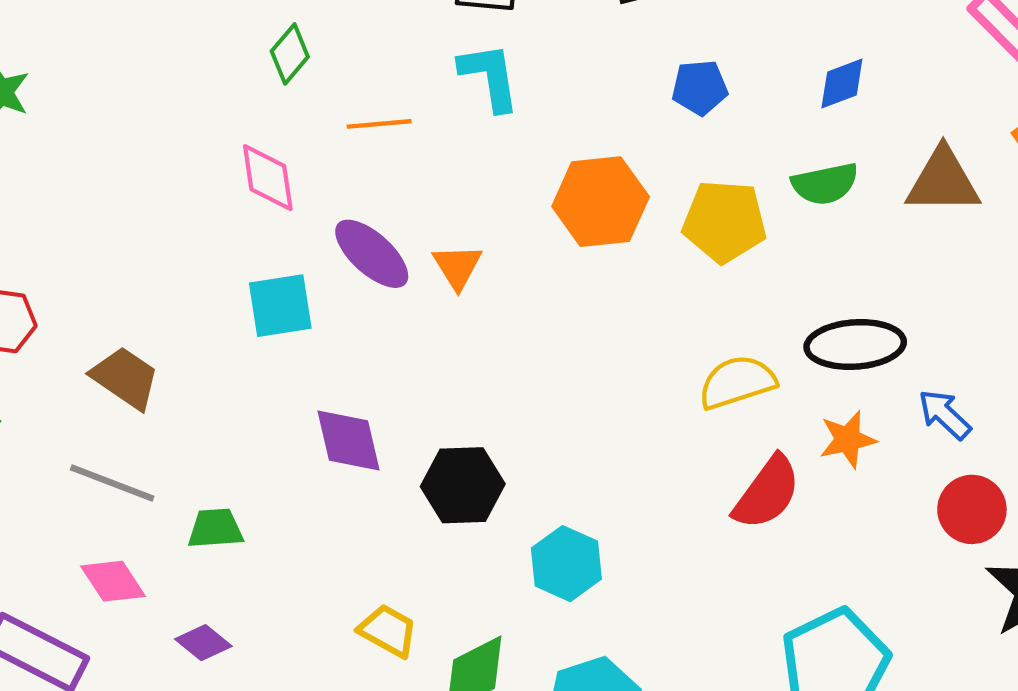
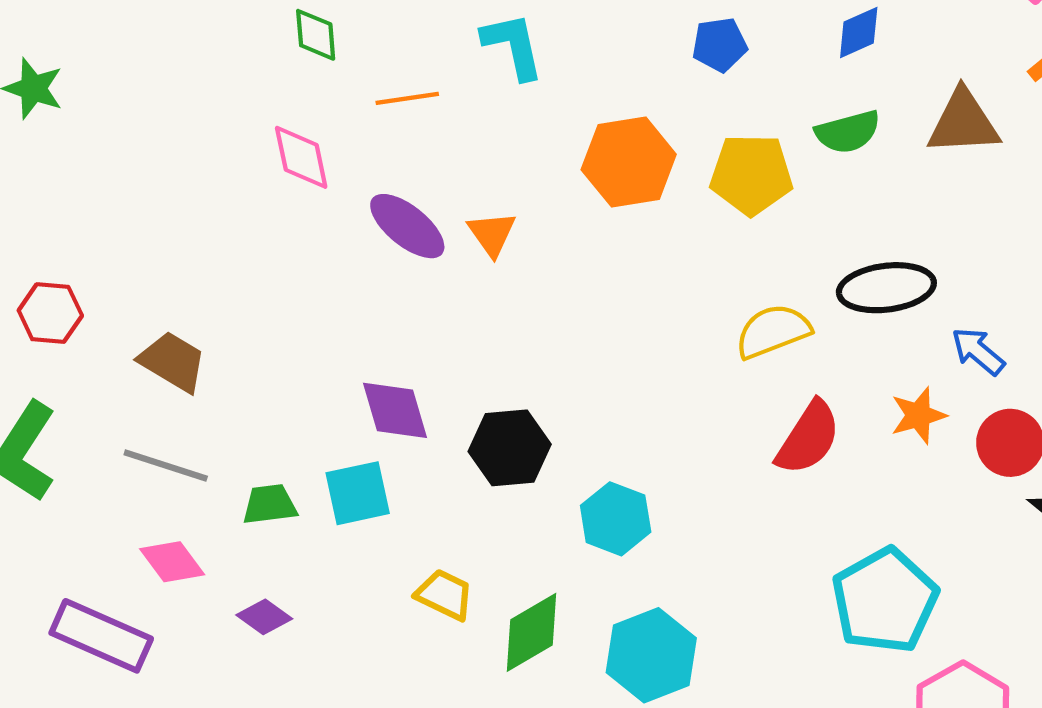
green diamond: (290, 54) -> (316, 35), turned -42
cyan square: (280, 306) -> (358, 493), moved
orange star: (848, 439) -> (918, 415), moved

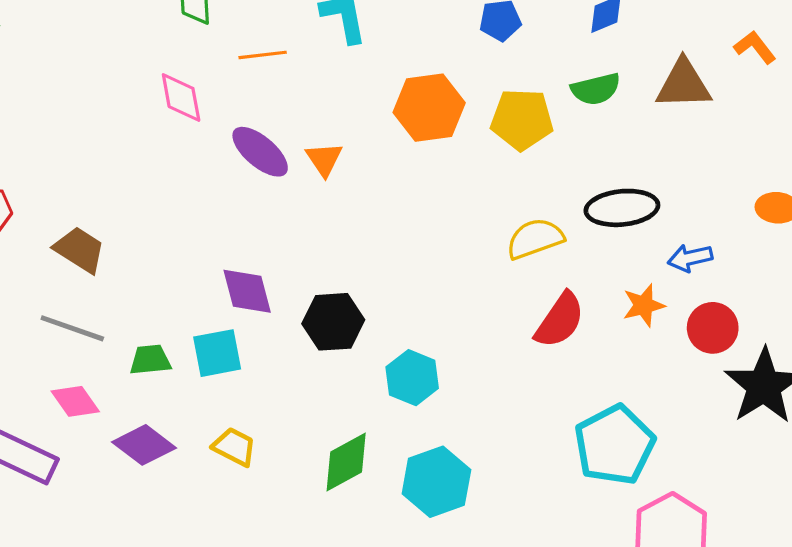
blue arrow: (978, 351) -> (690, 258), turned -54
yellow trapezoid: (445, 595) -> (234, 447), moved
purple diamond: (264, 617) -> (144, 445), size x1.5

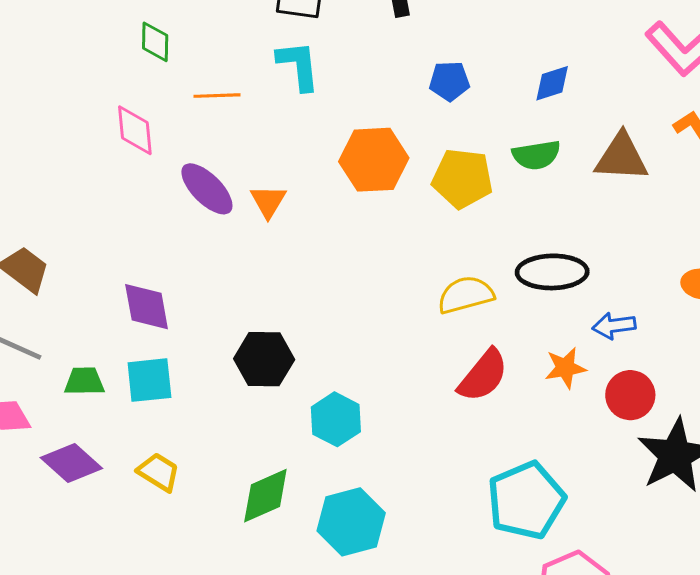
purple diamond: (247, 291) -> (147, 307), moved

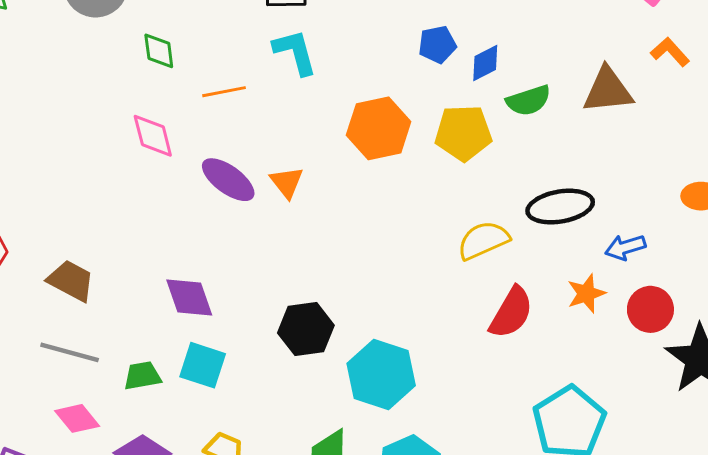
blue diamond: (552, 83) -> (485, 63), moved
cyan square: (149, 380) -> (203, 365), turned 33
cyan hexagon: (336, 419) -> (381, 374), size x1.4

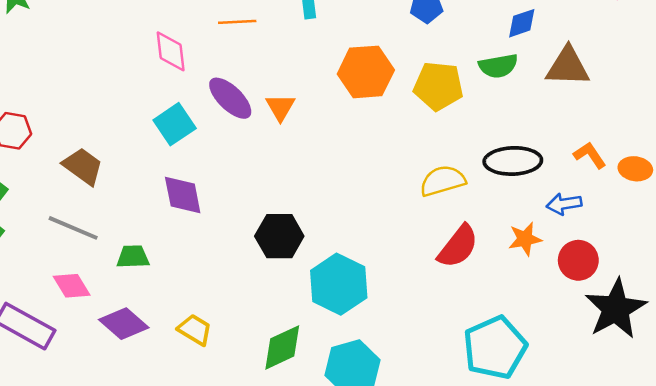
orange L-shape: (670, 52) -> (590, 155), moved
blue diamond: (485, 63) -> (522, 23), moved
cyan square: (203, 365) -> (175, 124), moved, turned 30

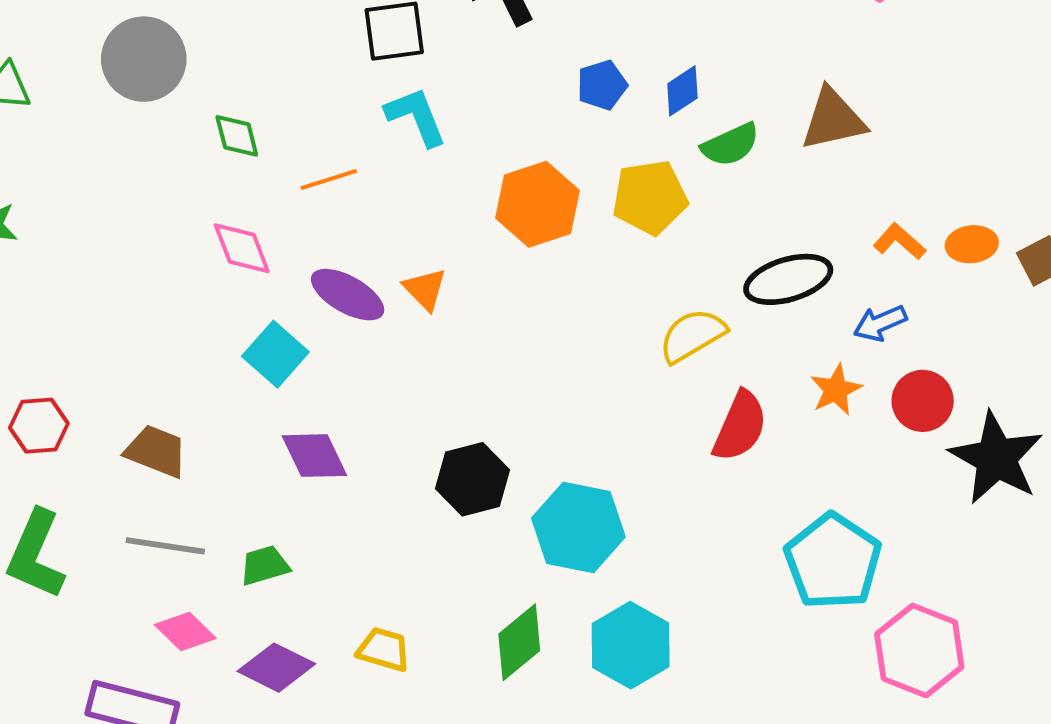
blue diamond: (522, 23) -> (682, 91), moved

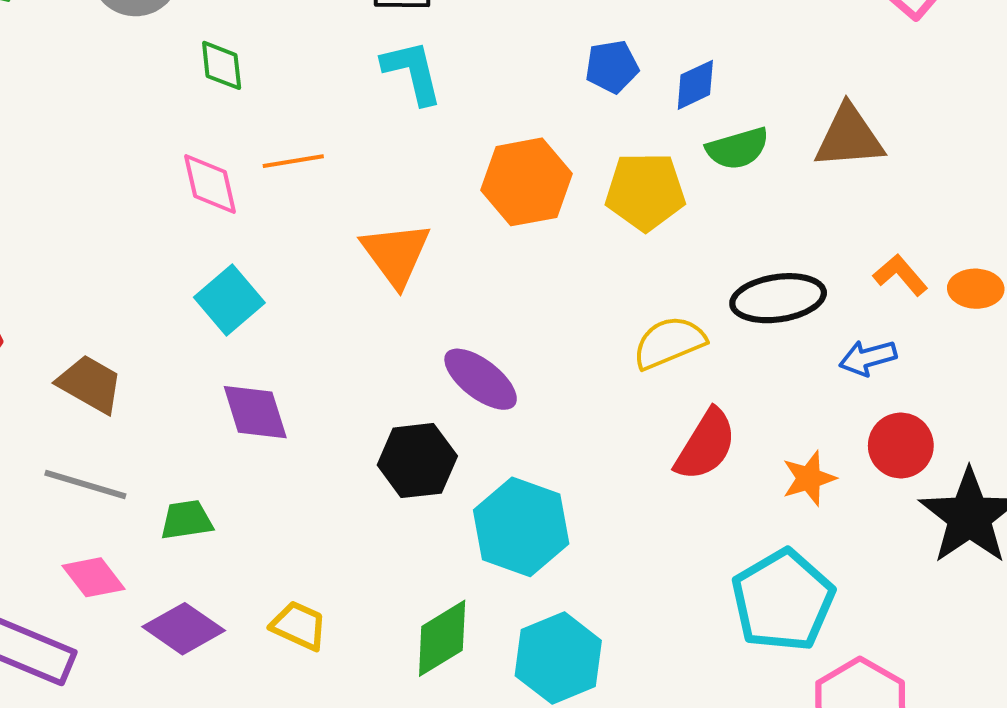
orange line: (329, 180) -> (293, 161), moved
orange triangle: (425, 289) -> (396, 254), size x1.5
purple ellipse: (348, 295) -> (481, 379), moved
orange star: (836, 390) -> (809, 478), moved

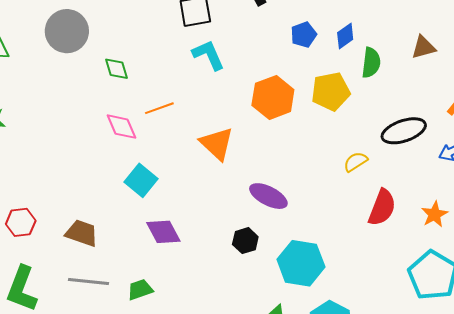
brown triangle: (849, 137) -> (423, 47), size x0.7
green semicircle: (738, 148) -> (371, 63), turned -56
yellow semicircle: (669, 343) -> (356, 162), size x0.7
black hexagon: (417, 461) -> (245, 241), size x0.7

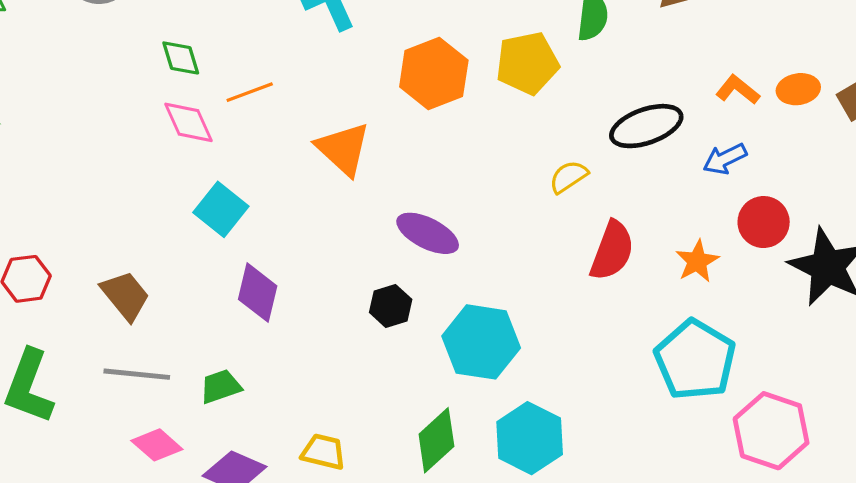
green diamond: (116, 69) -> (181, 58), moved
purple diamond: (163, 232) -> (258, 293), turned 42
brown trapezoid: (82, 233) -> (125, 295), turned 32

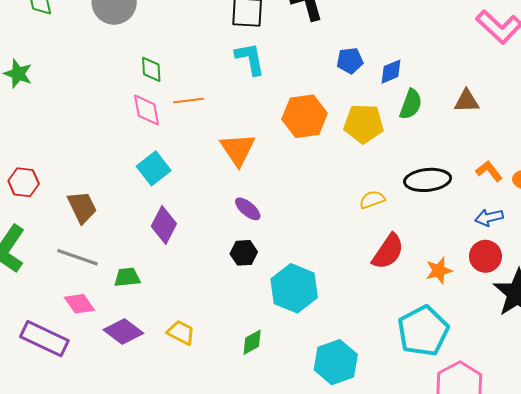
blue arrow: (725, 159) -> (489, 217), moved
purple ellipse: (428, 233) -> (248, 209), moved, size x0.7
cyan hexagon: (530, 438) -> (336, 362), moved
green diamond: (436, 440) -> (252, 342), size x0.7

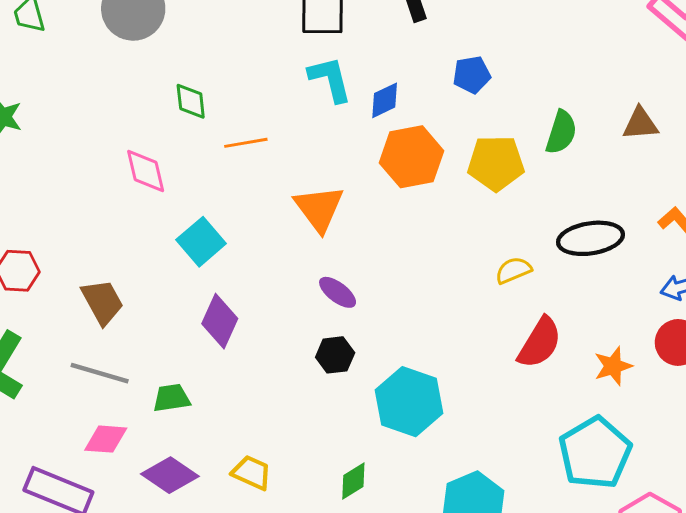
blue diamond: (391, 72) -> (385, 100), moved
pink diamond: (147, 110) -> (146, 171), moved
pink diamond: (79, 304) -> (106, 439), turned -48

